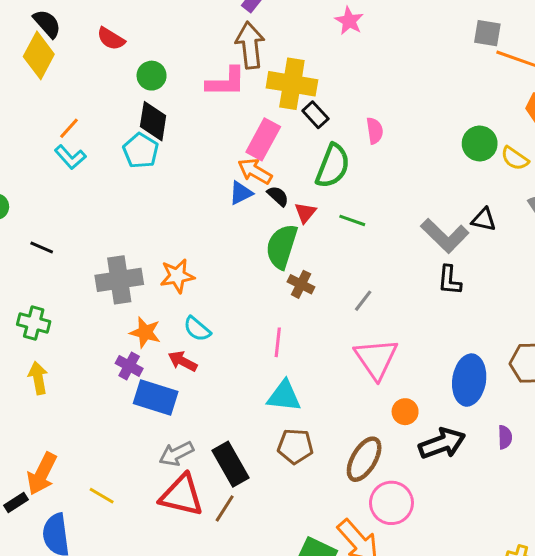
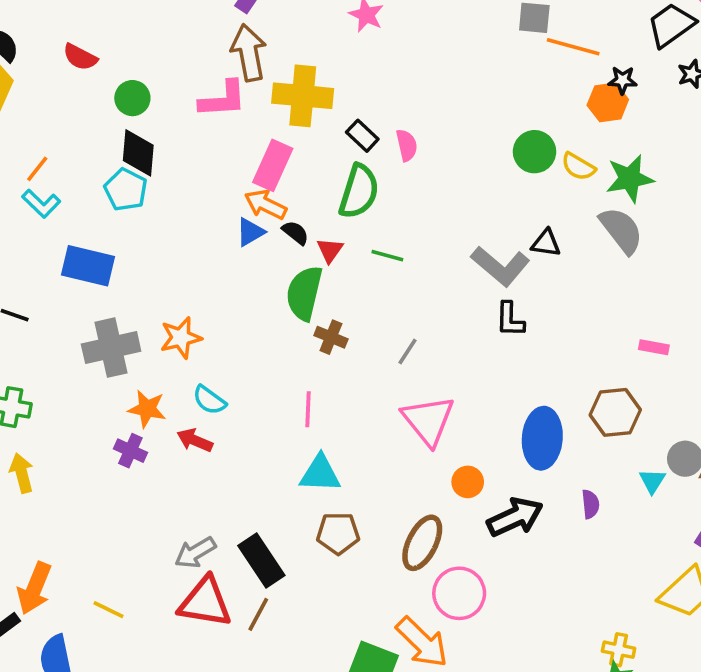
black rectangle: (315, 115) -> (362, 136), moved
blue rectangle: (156, 397) -> (88, 266), moved

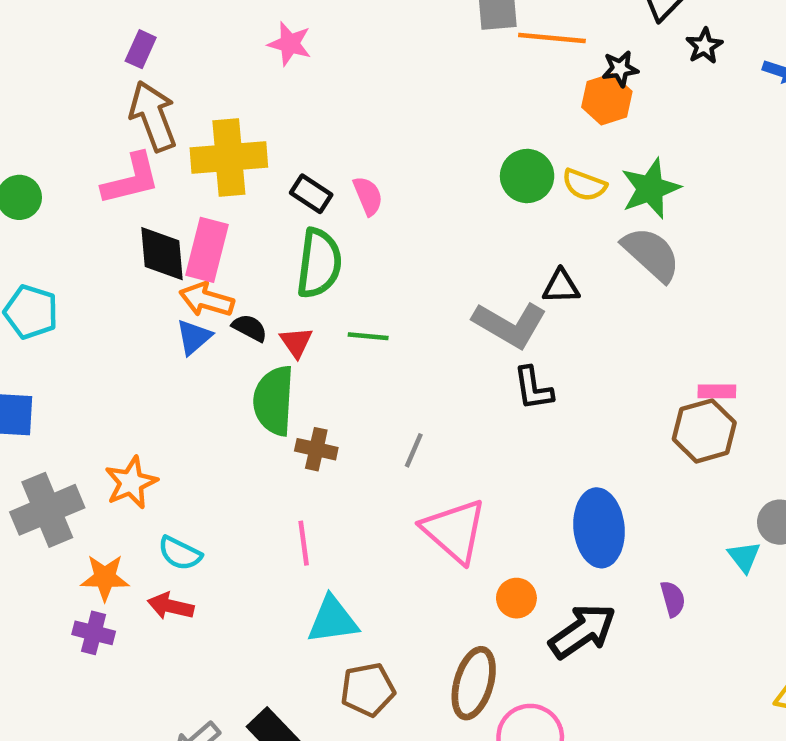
black diamond: (138, 153) -> (162, 254), moved
brown hexagon: (615, 412) -> (704, 431), moved

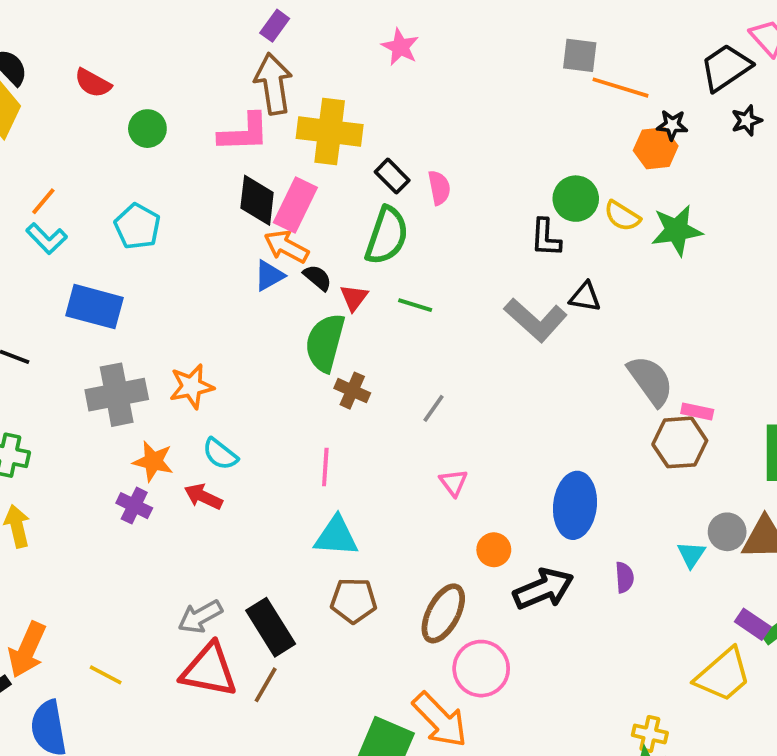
gray semicircle: (651, 254) -> (651, 381), moved
black L-shape: (533, 388) -> (546, 238), moved
pink triangle: (454, 531) -> (454, 483), size x0.5

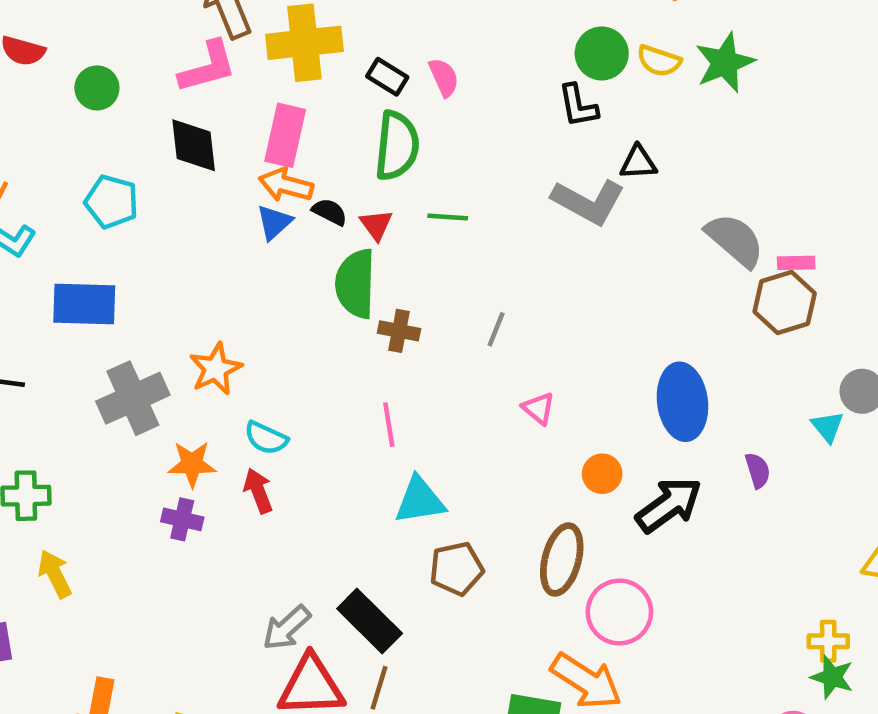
black diamond: (257, 200) -> (194, 145), moved
red arrow: (203, 497) -> (258, 491), turned 57

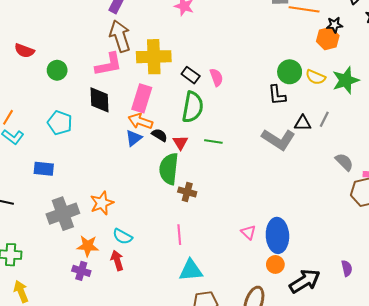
gray semicircle: (735, 240) -> (344, 162), size x0.7
blue rectangle: (84, 304) -> (44, 169), size x0.7
gray line: (496, 329) -> (324, 119), moved
blue ellipse: (682, 402) -> (277, 235), moved

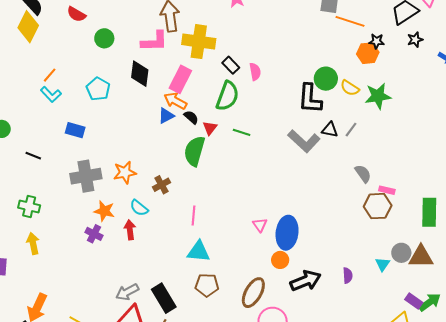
black L-shape: (277, 95) -> (310, 99), size x1.5
brown cross: (187, 192) -> (161, 185), moved, turned 36

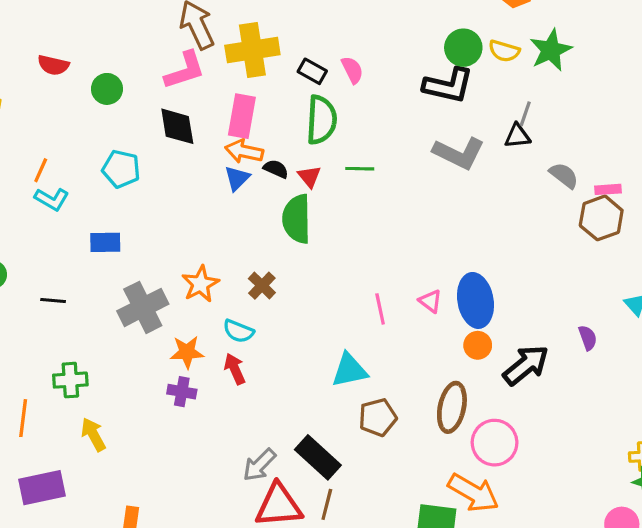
black L-shape: (310, 99) -> (448, 85), turned -64
black triangle: (330, 130) -> (517, 136), moved
pink line: (194, 215) -> (380, 309), moved

